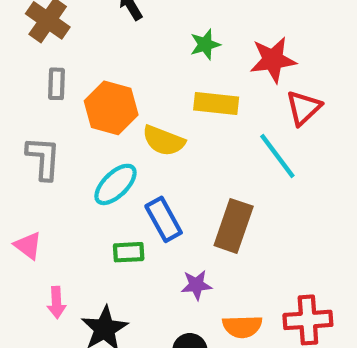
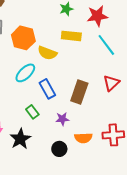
red triangle: (304, 108) -> (111, 83), moved
cyan line: (277, 156) -> (106, 45), moved
green rectangle: (129, 252) -> (32, 112), moved, turned 56

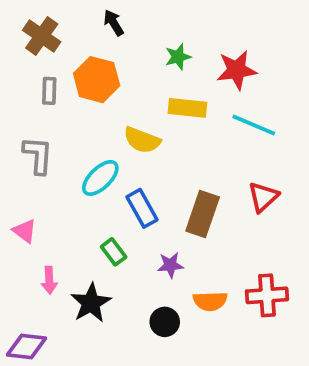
orange hexagon: (23, 38) -> (97, 80), moved
cyan line: (106, 45) -> (254, 125), turned -30

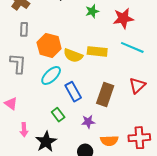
orange hexagon: (97, 80) -> (49, 45), moved
yellow rectangle: (187, 108) -> (97, 51), moved

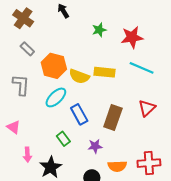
gray rectangle: (24, 29) -> (27, 49), turned -48

